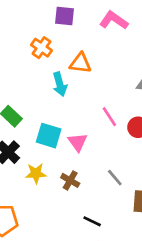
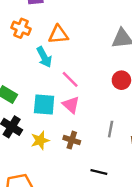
pink line: (109, 117) -> (70, 79), moved
gray line: (115, 178) -> (111, 129), turned 63

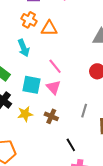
orange cross: (21, 28) -> (29, 20), moved
cyan arrow: (44, 57) -> (24, 48), moved
black line: (99, 172) -> (71, 145), turned 40

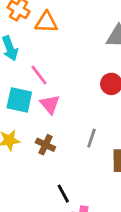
pink line: (55, 66) -> (39, 75), moved
black line: (71, 145) -> (63, 194), moved

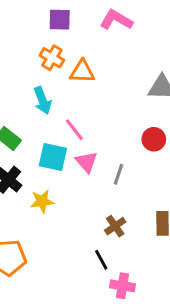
gray line: (91, 138) -> (118, 174), moved
brown cross: (45, 145) -> (115, 226), moved, turned 30

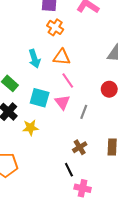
orange cross: (52, 58) -> (55, 27), moved
orange triangle: (82, 72) -> (62, 57), moved
pink line: (74, 130) -> (68, 81), moved

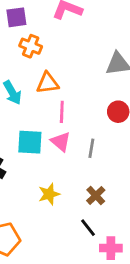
pink line: (68, 81) -> (62, 112), turned 49
yellow star: (30, 128) -> (49, 194), moved

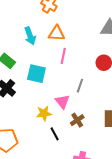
pink triangle: (61, 142) -> (62, 102), moved
black line: (88, 228) -> (55, 134), moved

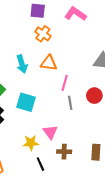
pink line: (63, 56) -> (65, 83), moved
gray line: (80, 86) -> (70, 103), moved, turned -32
brown cross: (77, 120) -> (64, 152), turned 32

